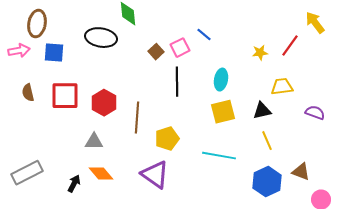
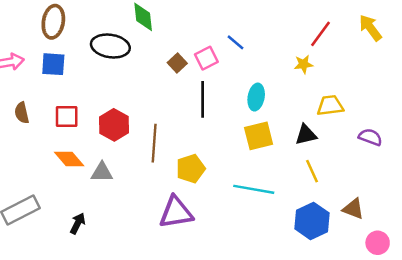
brown ellipse: (37, 24) -> (53, 22), moved
red line: (290, 46) -> (321, 34), moved
red square: (65, 96) -> (67, 116), size x0.7
orange diamond: (101, 174) -> (69, 159), moved
purple triangle: (155, 175) -> (176, 212), turned -44

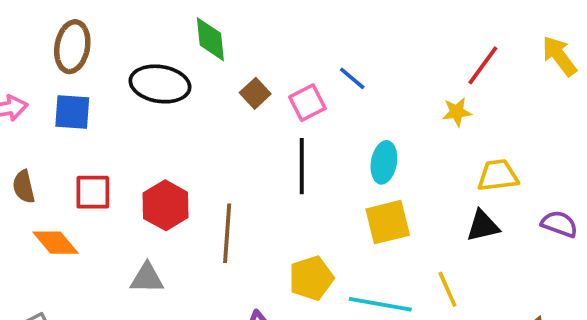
brown square: (177, 63) -> (255, 93), moved
black triangle: (306, 135) -> (483, 226), moved
orange diamond: (69, 159) -> (55, 243), moved
yellow pentagon: (191, 169) -> (311, 278), moved
yellow line: (312, 171) -> (447, 289), moved

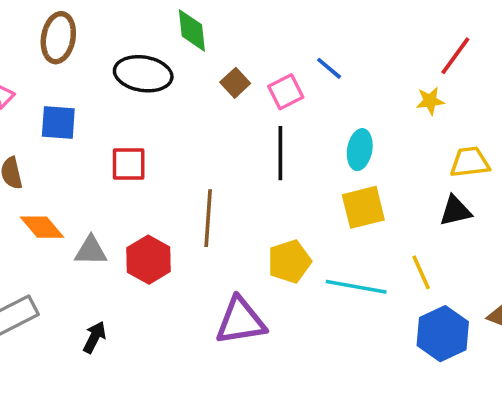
blue square: (72, 112) -> (58, 122), moved
red square: (93, 192) -> (129, 164), moved
red hexagon: (166, 205) -> (149, 260), moved
gray triangle: (147, 278) -> (91, 251), moved

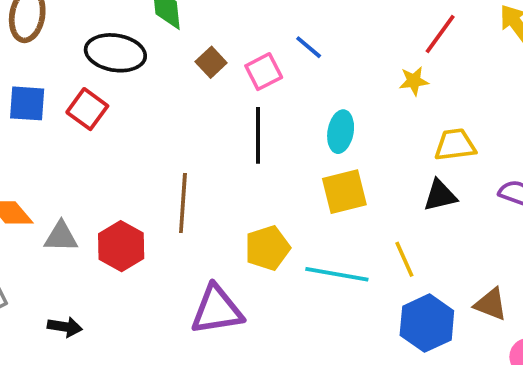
red square: (129, 164) -> (87, 109), moved, turned 36
black arrow: (94, 337) -> (65, 327), turned 72

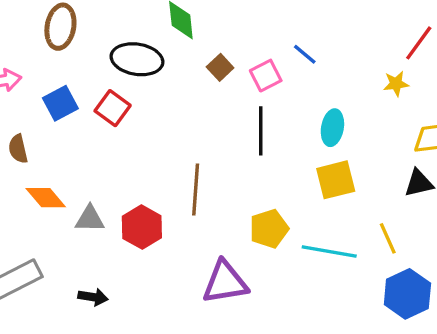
blue square: (27, 103) -> (60, 103), turned -32

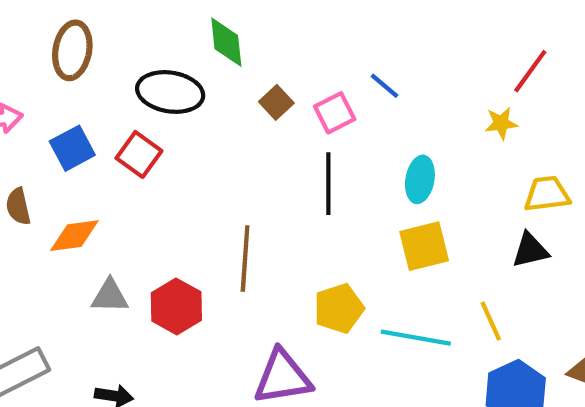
orange diamond: (46, 198) -> (74, 236), moved, turned -57

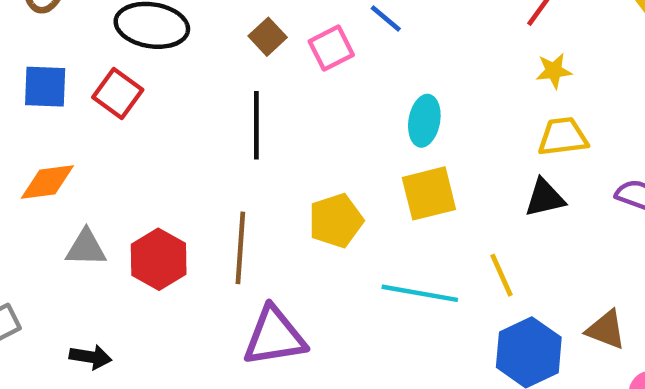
yellow star: (501, 123) -> (554, 71), moved
blue square: (72, 148) -> (45, 87), turned 30
black line: (328, 184) -> (256, 125), moved
brown line: (245, 259) -> (240, 248), moved
yellow pentagon: (339, 308) -> (336, 221), moved

